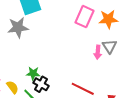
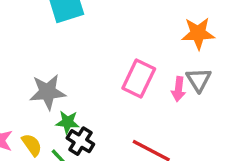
pink rectangle: (85, 17) -> (139, 79), moved
gray star: (18, 27) -> (48, 92), moved

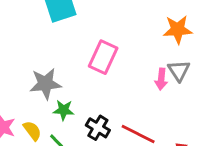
pink rectangle: (139, 79) -> (103, 57), moved
black cross: (80, 141) -> (98, 128), moved

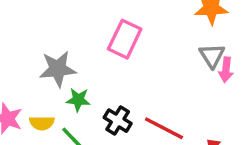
pink arrow: (161, 79) -> (226, 70), moved
yellow semicircle: (32, 131) -> (42, 123), turned 125

